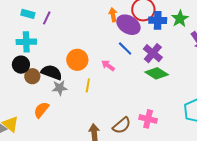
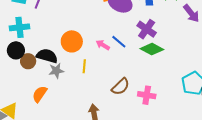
blue line: (125, 49) -> (119, 42), moved
brown semicircle: (122, 125) -> (121, 87), moved

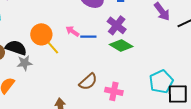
blue line: (119, 42) -> (88, 37), turned -42
pink arrow: (103, 45) -> (72, 31), moved
yellow line: (84, 66) -> (53, 48), moved, turned -48

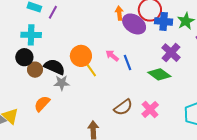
purple cross: (117, 25) -> (171, 53), moved
blue line: (88, 37) -> (127, 62), turned 63
pink cross: (114, 91) -> (150, 109), moved, turned 30

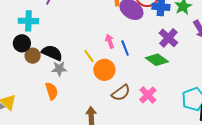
orange circle: (81, 56) -> (104, 70), moved
pink arrow: (112, 56) -> (110, 41), turned 32
orange semicircle: (42, 104) -> (52, 91), moved, turned 120

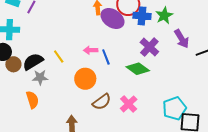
pink arrow: (110, 41) -> (91, 50), turned -72
black semicircle: (52, 53) -> (33, 62), turned -55
yellow line: (89, 56) -> (59, 56), moved

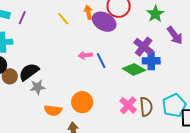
blue cross: (142, 16) -> (151, 61), moved
yellow line: (59, 56) -> (63, 19), moved
orange circle: (85, 79) -> (82, 102), moved
orange semicircle: (32, 100) -> (53, 110), moved, turned 120
brown semicircle: (102, 102) -> (146, 107), moved, turned -54

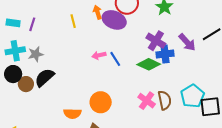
yellow line: (63, 19) -> (73, 21), turned 32
purple arrow: (175, 35) -> (187, 42), moved
gray star: (38, 87) -> (36, 54), moved

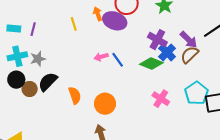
blue cross: (165, 54) -> (167, 52), turned -36
brown semicircle: (165, 100) -> (190, 55), moved, turned -120
pink cross: (147, 101) -> (161, 99), moved
orange semicircle: (72, 113) -> (75, 95), moved, turned -108

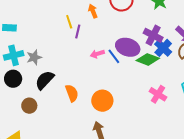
purple ellipse: (115, 21) -> (128, 47), moved
purple line: (33, 29) -> (78, 32), moved
brown circle: (30, 89) -> (29, 106), moved

